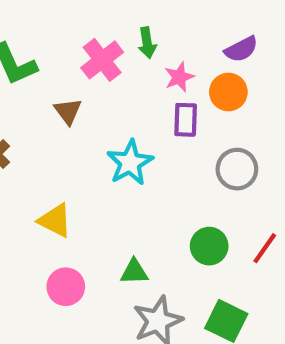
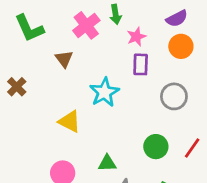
orange circle: (228, 92) -> (181, 46), moved
yellow triangle: (55, 220) -> (70, 122), moved

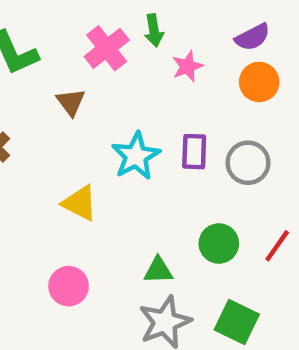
purple rectangle: (141, 64) -> (194, 152), moved
green triangle: (107, 163) -> (158, 270), moved

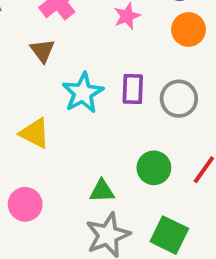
brown triangle: (71, 102) -> (42, 51), moved

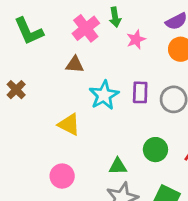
brown triangle: (42, 51) -> (75, 65), turned -48

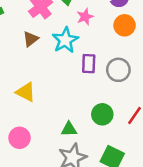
brown triangle: (75, 65) -> (31, 39), turned -42
cyan star: (104, 95) -> (65, 40), moved

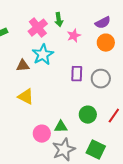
brown triangle: (31, 39) -> (23, 66), moved, turned 32
cyan star: (65, 40) -> (43, 55), moved
pink circle: (20, 138) -> (42, 134), moved

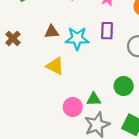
cyan star: (43, 55) -> (77, 38), moved, turned 30
purple rectangle: (77, 74) -> (107, 31), moved

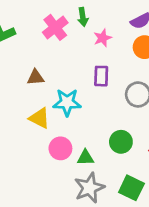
cyan star: (77, 38) -> (67, 102), moved
pink circle: (73, 107) -> (60, 148), moved

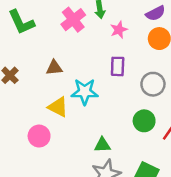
green circle: (121, 142) -> (144, 121), moved
pink circle: (60, 148) -> (39, 136), moved

